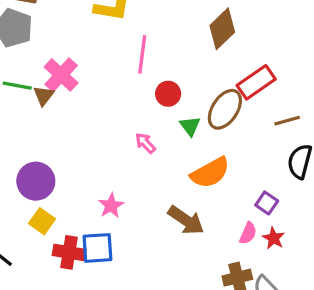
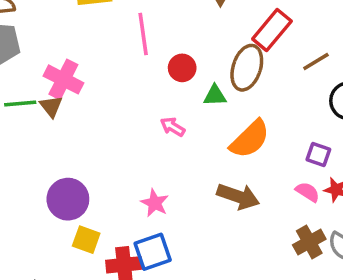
green triangle: (190, 126) -> (215, 96), turned -40
pink semicircle: (248, 233) -> (308, 192), turned -65

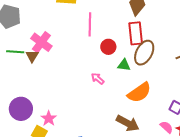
red rectangle: (272, 30) -> (136, 33), moved, turned -55
purple circle: (68, 199) -> (21, 109), moved
pink star: (155, 203) -> (49, 118), moved

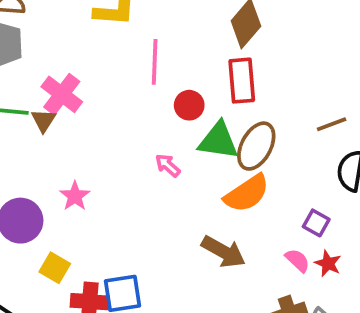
brown ellipse: (144, 53) -> (256, 146), moved
green triangle: (124, 65) -> (218, 141), size x1.6
pink star: (49, 118) -> (75, 196), moved

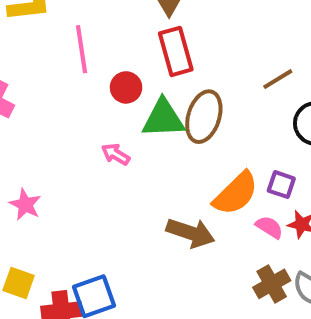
orange semicircle: (247, 193) -> (236, 193), moved

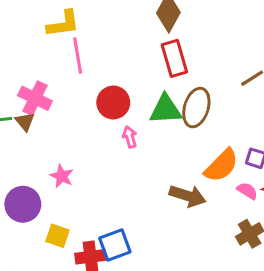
pink line: (82, 49) -> (78, 56), moved
red circle: (126, 87) -> (113, 103), moved, size x1.4
pink arrow: (116, 154) -> (130, 137), turned 45

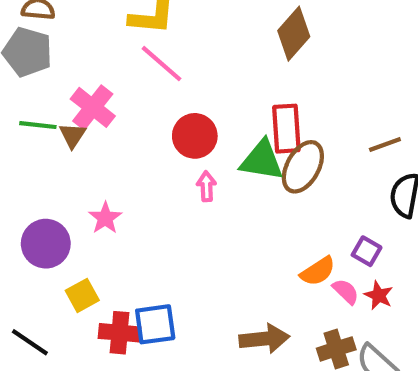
pink line: (78, 56) -> (162, 64), turned -52
red rectangle: (174, 58) -> (286, 129), moved
orange semicircle: (221, 166) -> (318, 271), moved, size x0.7
brown arrow: (188, 196) -> (264, 339), moved, turned -36
yellow square: (58, 236) -> (82, 295), turned 30

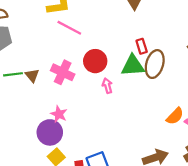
pink cross: (93, 107) -> (63, 72), moved
red rectangle: (286, 129) -> (142, 46), size x0.6
purple circle: (46, 244) -> (50, 132), moved

